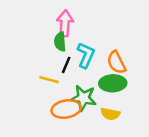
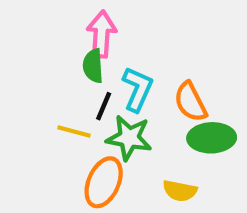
green ellipse: (113, 83) -> (212, 138), moved
green star: (83, 98) -> (129, 138), moved
orange ellipse: (66, 109) -> (104, 182), turned -56

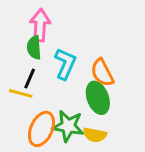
black line: (104, 106) -> (30, 79), moved
green star: (129, 138) -> (68, 126), moved
green ellipse: (212, 138) -> (98, 98), moved, turned 72

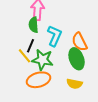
yellow line: (21, 93) -> (25, 56), turned 35
green star: (68, 126) -> (43, 60), moved
orange ellipse: (41, 129) -> (39, 80), turned 50

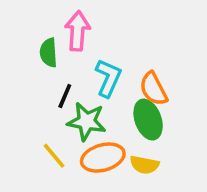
green semicircle: (34, 25) -> (49, 53), moved
yellow line: (25, 56) -> (54, 156), moved
orange ellipse: (39, 80) -> (103, 158), moved

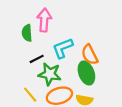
cyan L-shape: (108, 78) -> (63, 48), turned -135
black line: (65, 96) -> (37, 59), turned 40

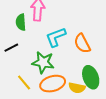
black line: (37, 59) -> (11, 48), moved
green ellipse: (86, 73) -> (91, 77), moved

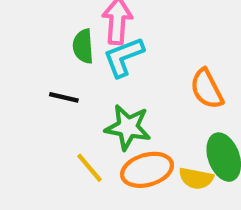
cyan L-shape: (56, 37) -> (124, 57), moved
black line: (11, 48) -> (64, 97), turned 40

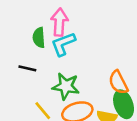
orange semicircle: (207, 89) -> (118, 82), moved

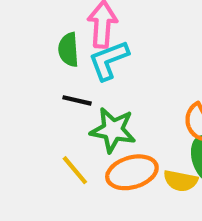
black line: (27, 68) -> (77, 100), moved

